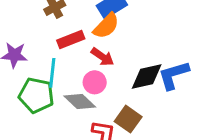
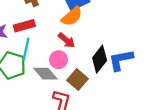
red rectangle: (71, 39) -> (24, 26), moved
black diamond: (147, 77) -> (100, 59), turned -44
brown square: (128, 119) -> (78, 79), moved

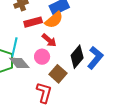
red rectangle: (24, 26) -> (33, 22), moved
blue L-shape: (121, 60) -> (95, 58), turned 140
gray diamond: (45, 74) -> (19, 63), moved

